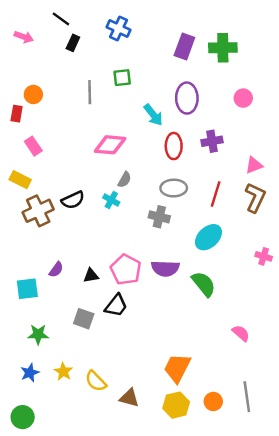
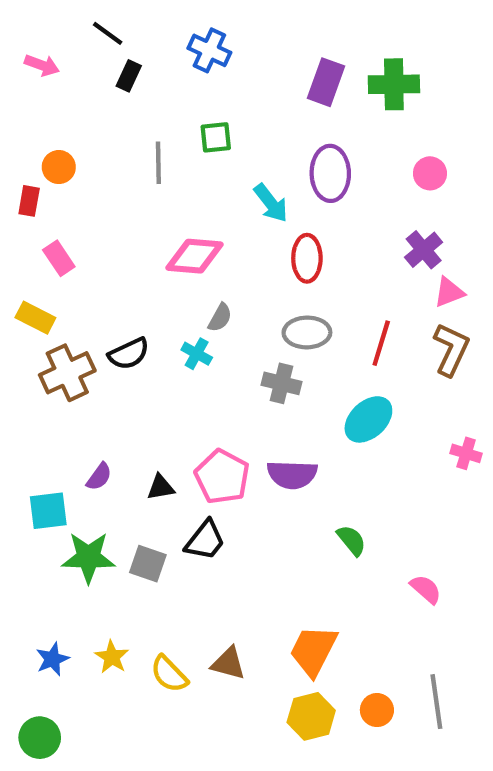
purple cross: (212, 141) -> (424, 250), moved, turned -30
green semicircle: (204, 284) -> (351, 540), moved, size x0.7
green star: (38, 334) -> (88, 557), moved, size x1.4
brown triangle: (129, 398) -> (228, 663), moved

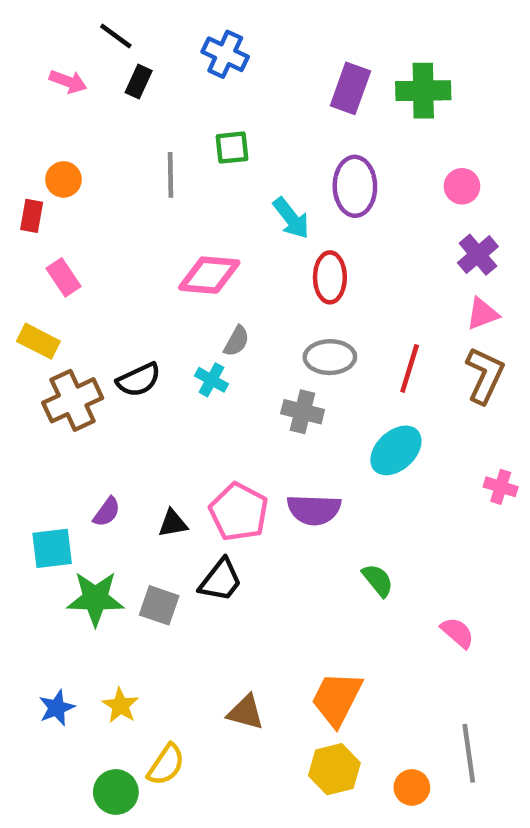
pink arrow: (42, 65) -> (68, 82), moved
purple cross: (424, 250) -> (478, 255), moved
yellow semicircle: (169, 674) -> (166, 765), moved, turned -102
orange circle: (377, 710) -> (412, 787), moved
green circle: (40, 738) -> (116, 792), moved

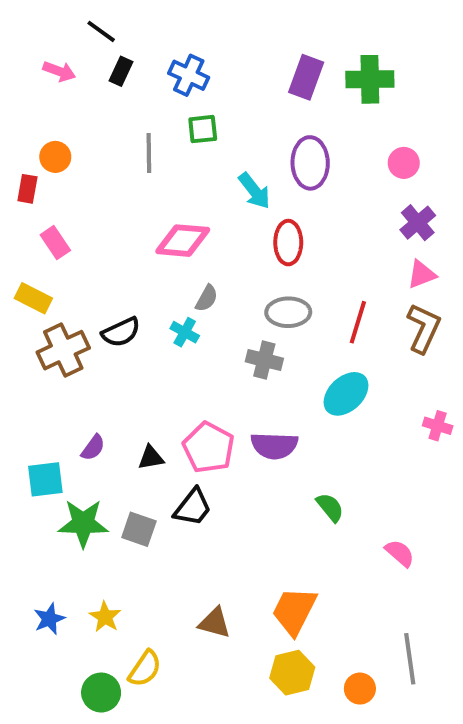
blue cross: (225, 54) -> (189, 75), moved

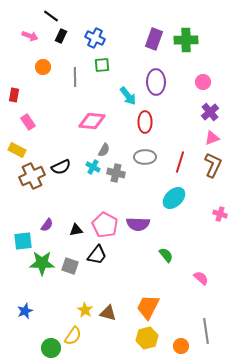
orange circle: (55, 157) -> (43, 67), moved
gray cross: (264, 360) -> (116, 173), moved
yellow star: (105, 617) -> (85, 310), moved

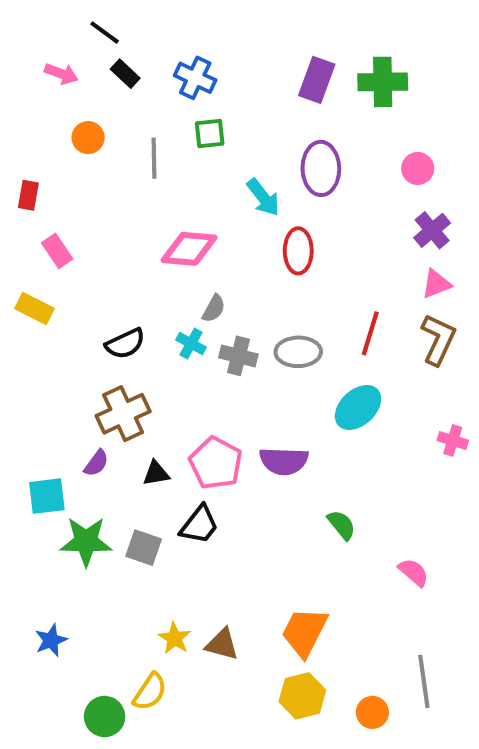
black rectangle: (61, 36) -> (125, 74), turned -72
gray ellipse: (145, 157) -> (298, 352), moved
brown cross: (32, 176) -> (123, 414), moved

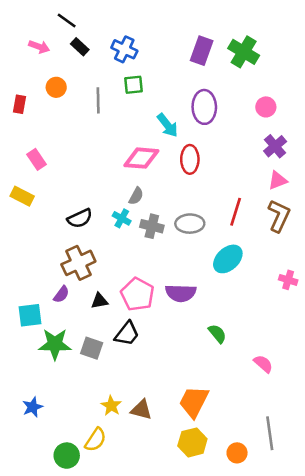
green cross: (383, 82) -> (244, 52), turned 32
red rectangle: (28, 195) -> (19, 104), moved
pink diamond: (189, 249) -> (141, 158), moved

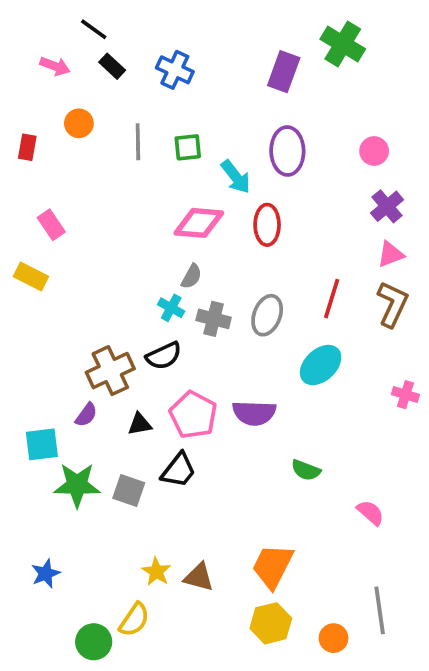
green cross: (244, 52) -> (343, 44), moved
green square: (133, 85) -> (188, 147), moved
black semicircle: (80, 218) -> (164, 356), moved
gray ellipse: (190, 224) -> (267, 315), turned -68
green semicircle: (217, 334) -> (306, 470), turned 150

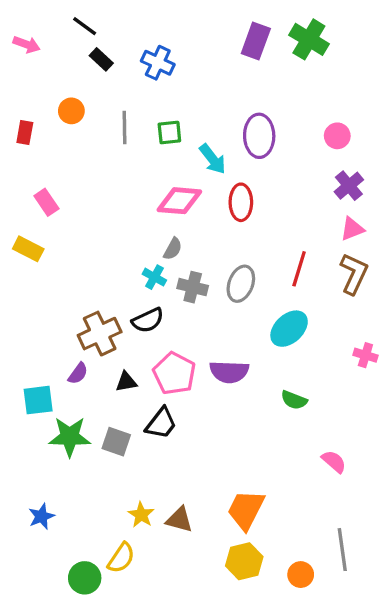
pink arrow: (55, 66) -> (26, 44), moved
purple rectangle: (284, 72) -> (256, 41), moved
green semicircle: (306, 470) -> (294, 400), moved

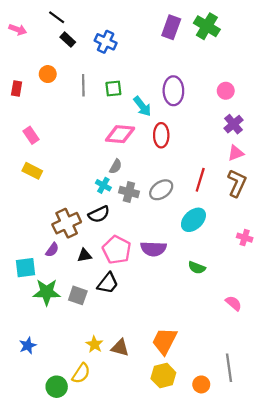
yellow rectangle: (28, 249) -> (32, 171), moved
gray ellipse: (241, 284) -> (161, 190), turned 35
pink semicircle: (334, 462) -> (234, 303), moved

